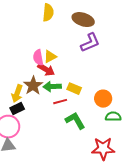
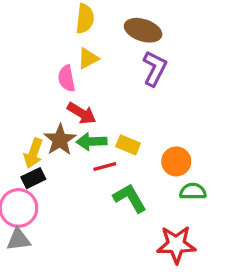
purple L-shape: (90, 43) -> (155, 68), turned -40
yellow triangle: (50, 57) -> (88, 58), moved
pink semicircle: (38, 58) -> (67, 78), moved

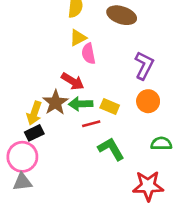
purple L-shape: (155, 68) -> (144, 65), moved
pink semicircle: (67, 78) -> (89, 54), moved
orange circle: (176, 161) -> (148, 101), moved

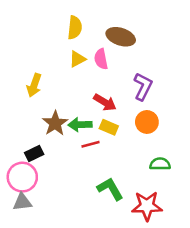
pink semicircle: (89, 54) -> (101, 59), moved
red arrow: (73, 81) -> (105, 102), moved
yellow arrow: (34, 113) -> (34, 85), moved
green L-shape: (111, 149) -> (110, 189), moved

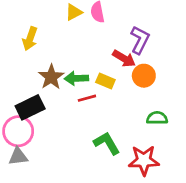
red arrow: (105, 102) -> (124, 58), moved
black rectangle: (34, 153) -> (30, 107), size x1.5

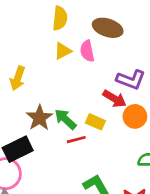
purple L-shape: (140, 40) -> (131, 80), turned 84
green arrow: (76, 78) -> (65, 119), turned 45

